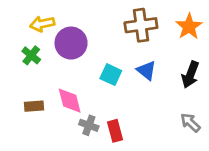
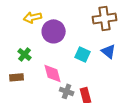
green cross: (31, 55) -> (25, 54), moved
brown rectangle: (34, 106) -> (17, 77), moved

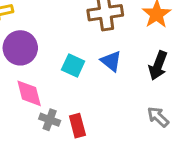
purple circle: (54, 31) -> (20, 48), moved

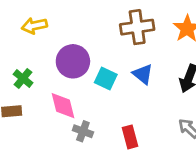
purple circle: (20, 48) -> (73, 61), moved
red rectangle: (77, 126) -> (130, 137), moved

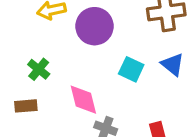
purple circle: (73, 61) -> (95, 26), moved

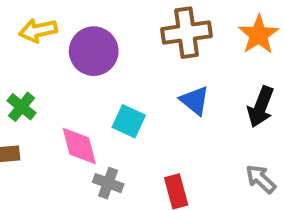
cyan square: (131, 69) -> (129, 121), moved

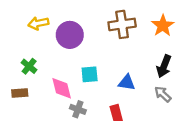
blue triangle: (195, 101) -> (127, 83), moved, turned -30
cyan square: (129, 121) -> (90, 74), turned -30
gray arrow: (261, 179) -> (163, 94), moved

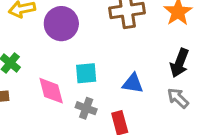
gray cross: (78, 109) -> (86, 108), moved

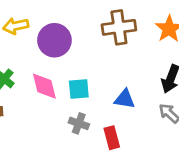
pink diamond: (51, 91) -> (44, 86), moved

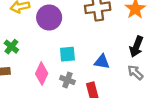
pink diamond: (44, 86) -> (42, 74), moved, turned 40

